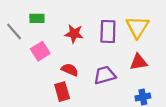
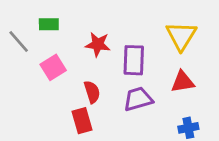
purple rectangle: (108, 31) -> (134, 60), moved
red semicircle: (70, 70) -> (92, 92), turned 49

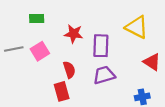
yellow triangle: (181, 36) -> (137, 27), turned -35
gray line: (19, 42) -> (14, 49), moved, turned -60
red triangle: (183, 82) -> (152, 62), moved, turned 42

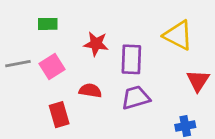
red triangle: (152, 62) -> (198, 81), turned 30
red semicircle: (69, 70) -> (90, 91), turned -63
red rectangle: (62, 91) -> (59, 115), moved

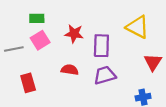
pink square: (52, 66) -> (40, 40), moved
red rectangle: (59, 115) -> (28, 83), moved

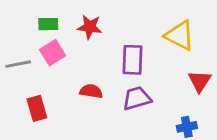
red star: (74, 34) -> (90, 27), moved

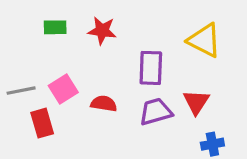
pink square: (53, 53) -> (63, 89), moved
gray line: (18, 64) -> (21, 91), moved
red triangle: (200, 81) -> (196, 102), moved

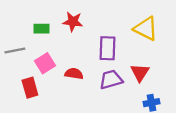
green rectangle: (55, 27) -> (41, 29), moved
gray line: (21, 91) -> (15, 51), moved

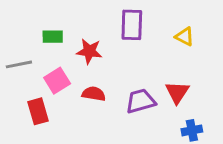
red star: (73, 22) -> (89, 51), moved
yellow triangle: (146, 29) -> (185, 37), size x0.6
purple rectangle: (108, 48) -> (132, 25), moved

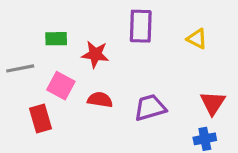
pink square: (57, 81) -> (61, 86), turned -30
red triangle: (177, 92) -> (213, 103), moved

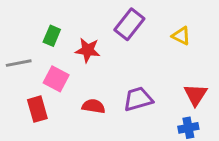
purple rectangle: (141, 26) -> (129, 24), turned 36
green rectangle: (56, 39) -> (52, 36), turned -66
red semicircle: (100, 100) -> (93, 106), moved

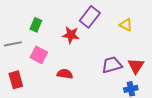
red star: (88, 50) -> (71, 35), moved
purple trapezoid: (138, 99) -> (112, 65), moved
red rectangle: (37, 109) -> (16, 80), moved

